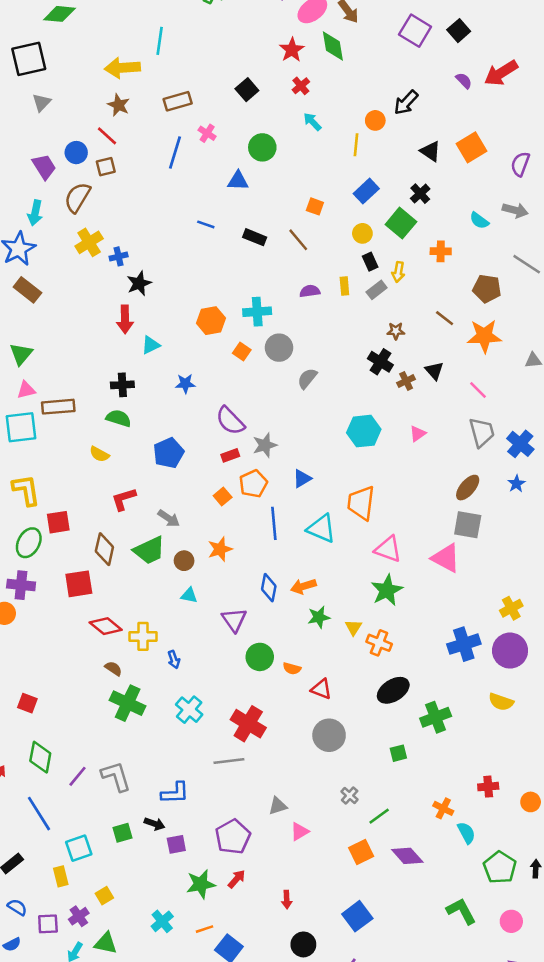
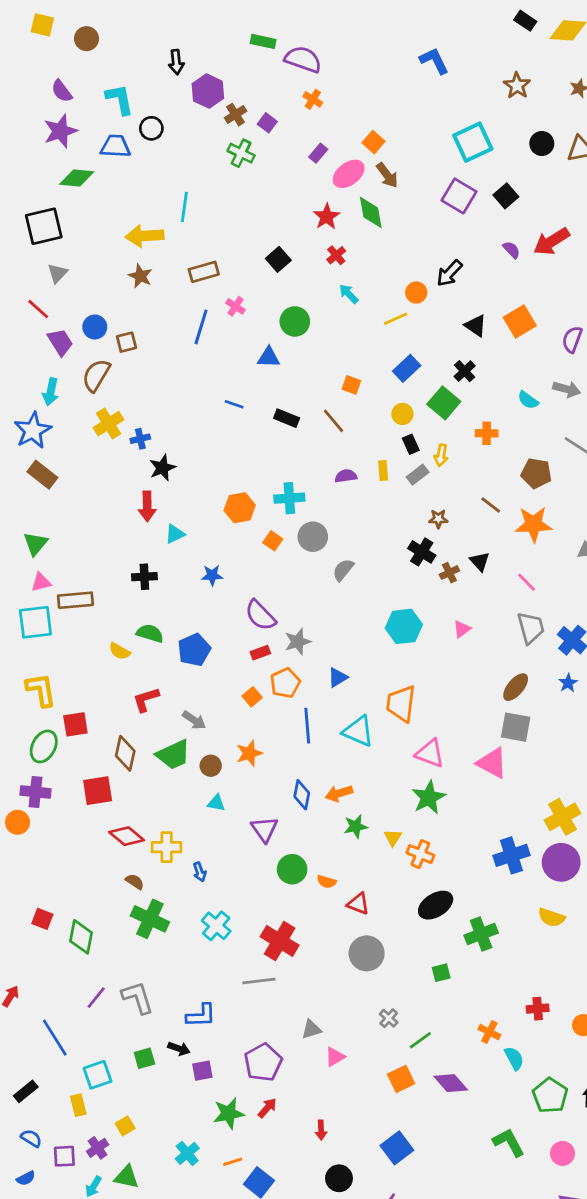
red line: (107, 136) -> (38, 309), moved
yellow line: (356, 145) -> (396, 319), turned 60
green semicircle: (119, 418) -> (150, 633), moved
yellow cross: (511, 608) -> (563, 817), size x1.4
green diamond: (40, 757) -> (81, 937), moved

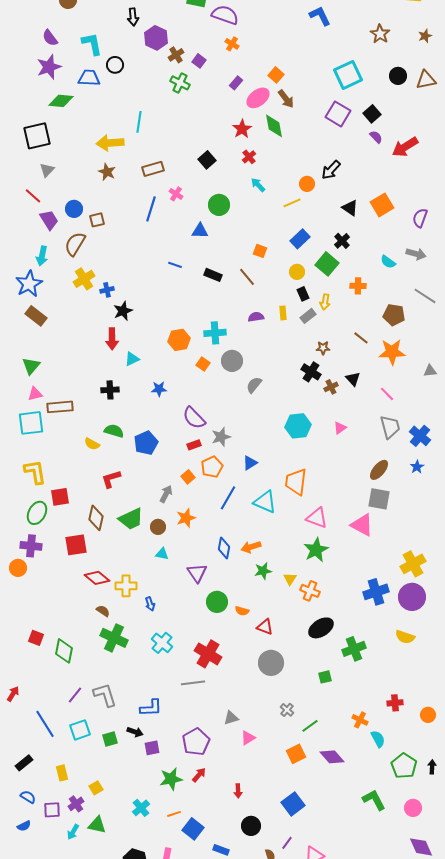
purple semicircle: (511, 250) -> (376, 137), moved
gray arrow: (194, 720) -> (166, 494), moved, turned -96
blue line: (307, 726) -> (228, 498), turned 35
cyan square: (98, 1075) -> (80, 730), moved

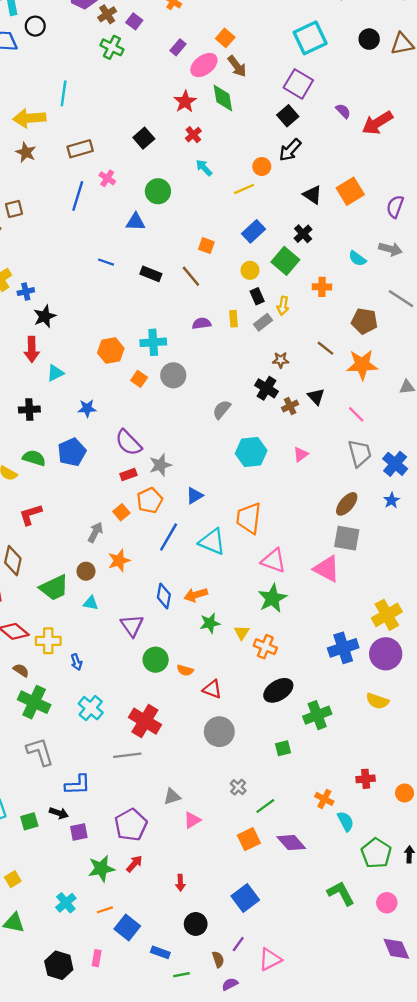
black square: (372, 114) -> (288, 116), moved
gray semicircle: (254, 385) -> (222, 410), moved
blue pentagon: (146, 443) -> (72, 452), moved
green trapezoid: (131, 519) -> (54, 588), moved
gray L-shape: (105, 695) -> (40, 752), moved

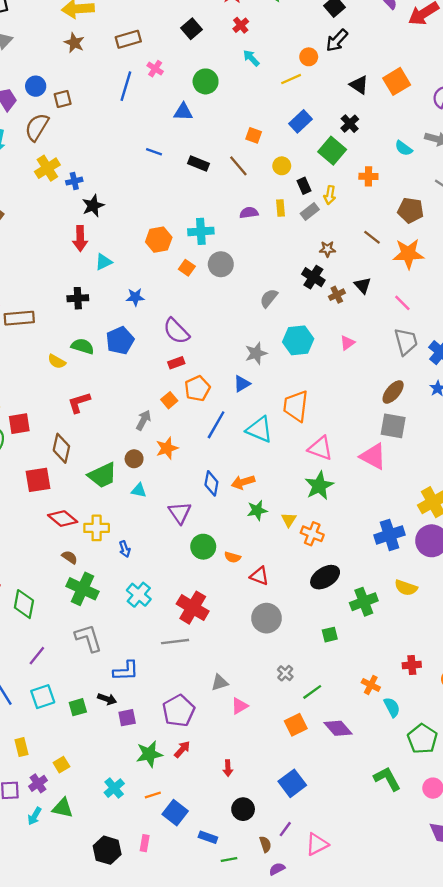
yellow circle: (250, 270) -> (282, 166), moved
gray star: (160, 465) -> (256, 353), moved
yellow semicircle: (377, 701) -> (406, 588), moved

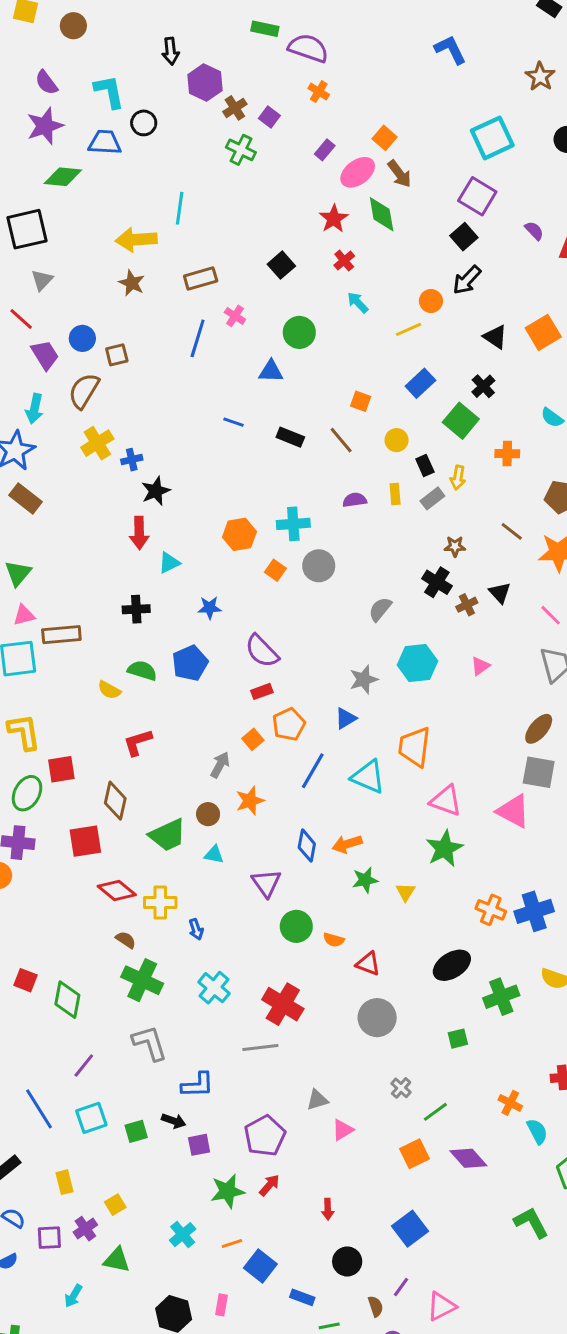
orange cross: (312, 534) -> (491, 910), moved
cyan arrow: (34, 816) -> (73, 1296), moved

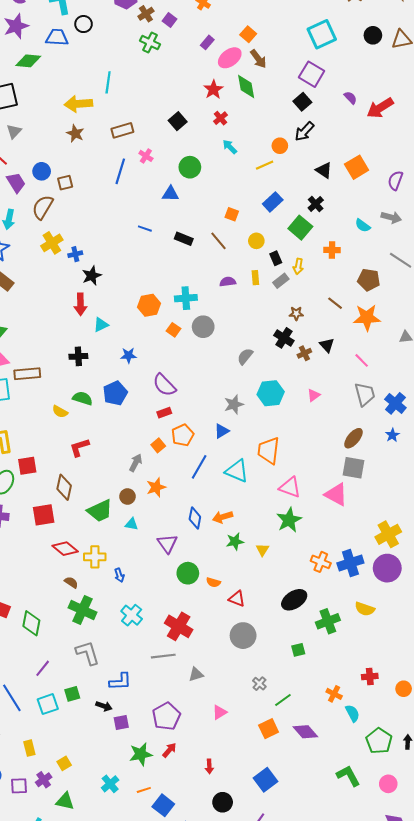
gray triangle: (317, 1100) -> (196, 674), moved
green square: (136, 1131) -> (72, 694), moved

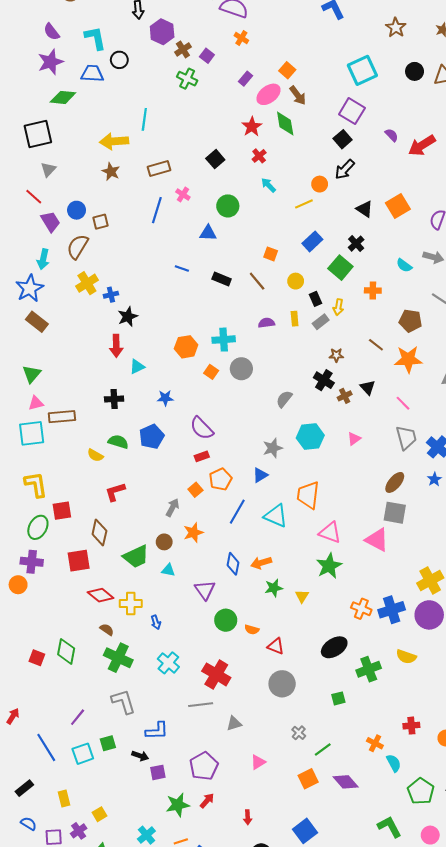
green diamond: (31, 623) -> (66, 651), moved

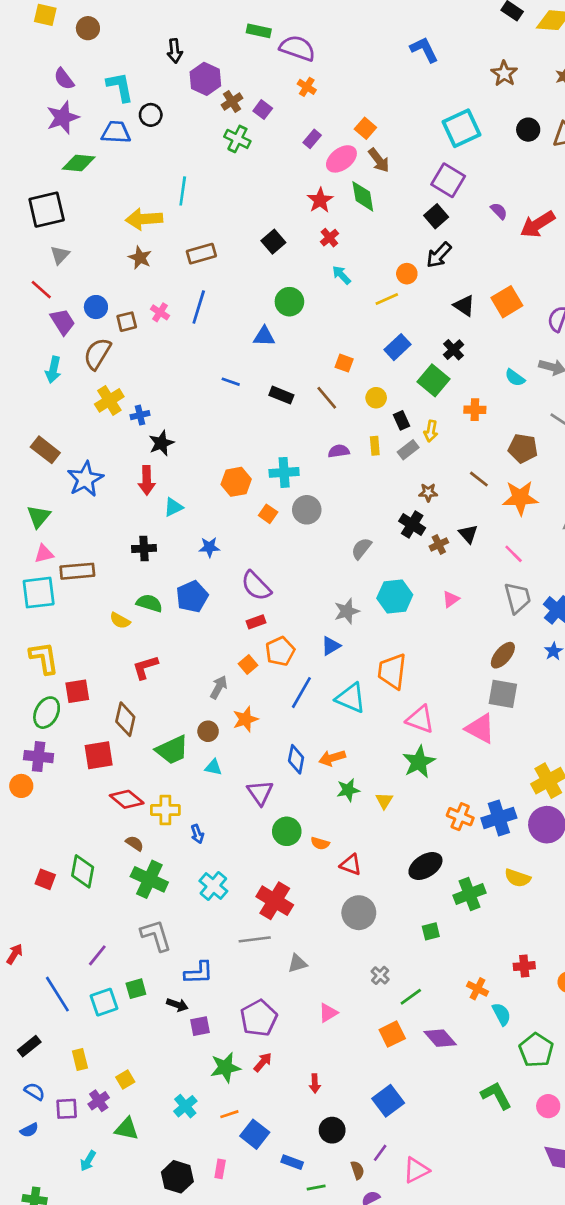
pink cross: (183, 194) -> (160, 312), moved
blue star: (30, 288) -> (85, 479), moved

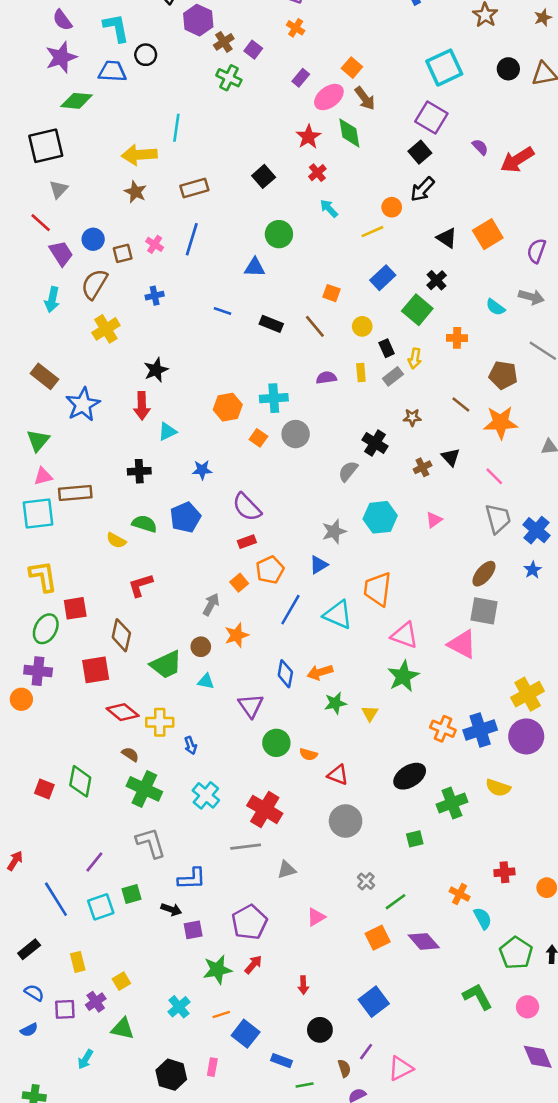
blue cross: (140, 415) -> (155, 296), moved
black cross: (412, 524) -> (375, 443), moved

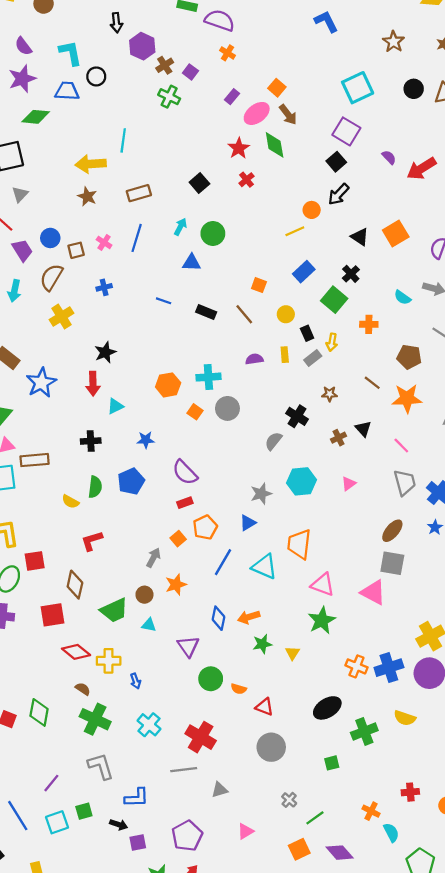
cyan arrow: (329, 208) -> (180, 227), moved, turned 72
green semicircle: (144, 524) -> (95, 487), turned 80

